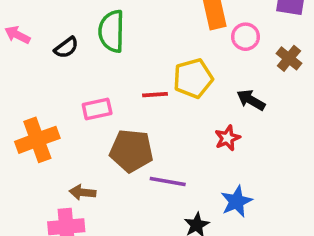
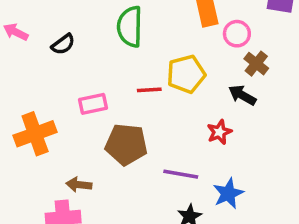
green semicircle: (112, 31) -> (130, 27), moved
brown cross: (289, 58) -> (256, 64), moved
purple line: (168, 181) -> (181, 174), moved

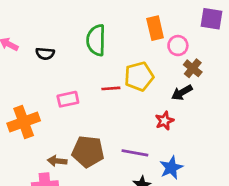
black semicircle: (63, 44) -> (45, 54), turned 42
black arrow: (242, 95) -> (182, 93), turned -60
brown pentagon: (126, 144) -> (88, 152), moved

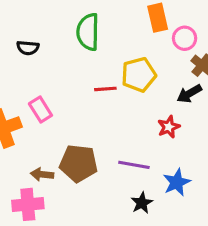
pink rectangle: (68, 99) -> (40, 109), moved, turned 70

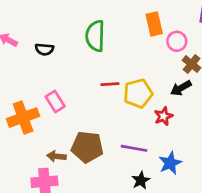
yellow pentagon: (139, 75) -> (138, 93), moved

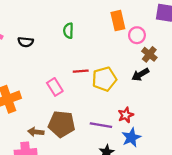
green semicircle: (95, 36) -> (68, 31), size x0.6
pink rectangle: (55, 101) -> (55, 87), moved
red star: (163, 116) -> (126, 115), moved

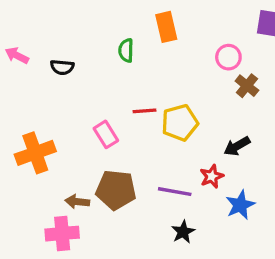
orange rectangle: (118, 21) -> (166, 27), moved
black arrow: (140, 75) -> (237, 146), moved
blue star: (131, 138) -> (240, 205), moved

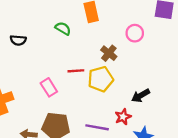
green semicircle: (126, 50) -> (63, 28), turned 119
brown cross: (247, 86) -> (109, 53), moved

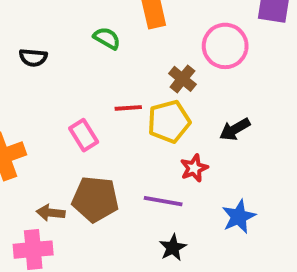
pink circle: (135, 33) -> (225, 46), size x1.5
black arrow: (141, 96) -> (235, 129), moved
red star: (123, 117) -> (194, 168), moved

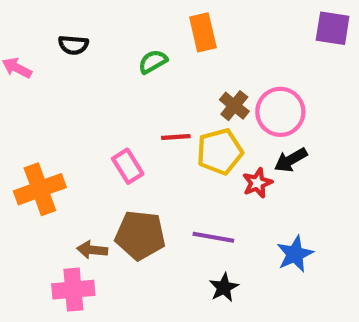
green semicircle: (107, 38) -> (153, 62), turned -60
pink circle: (225, 46) -> (280, 112), moved
black semicircle: (33, 58) -> (73, 45), moved
red star: (194, 168) -> (257, 183), moved

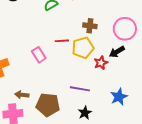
brown cross: (234, 106) -> (90, 26), turned -32
pink circle: (280, 112) -> (125, 29), moved
brown pentagon: (140, 235) -> (48, 105), moved

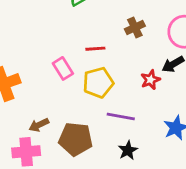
brown cross: (90, 26) -> (135, 27), turned -32
yellow pentagon: (83, 48) -> (98, 83), moved
brown arrow: (22, 95) -> (39, 125), turned -32

